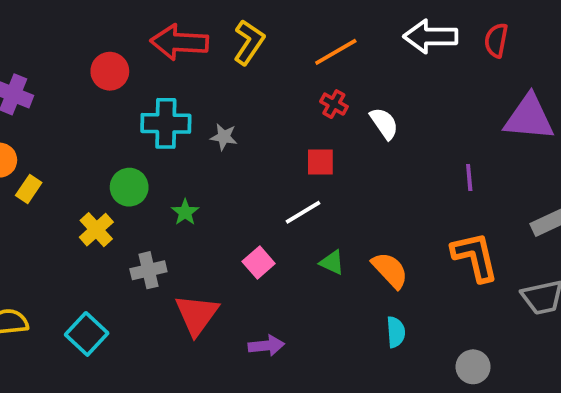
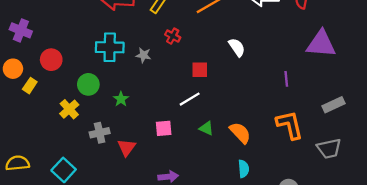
red circle: (110, 71) -> (51, 60), moved
red cross: (334, 104) -> (173, 36), moved
pink square: (259, 262) -> (164, 128), turned 36
red triangle: (197, 315) -> (127, 147), moved, size x0.7

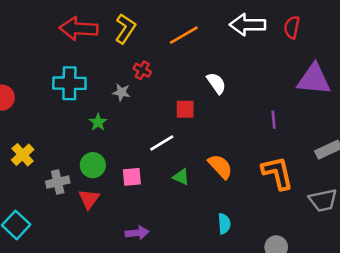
gray star: (143, 55) -> (121, 92), moved
red square: (200, 70) -> (185, 109), moved
green circle: (88, 84) -> (93, 165), moved
green star: (121, 99) -> (98, 122), moved
orange semicircle: (240, 133) -> (220, 166), moved

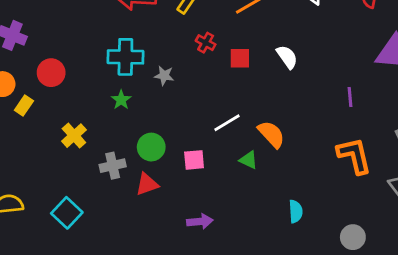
gray star: (121, 92) -> (164, 76), moved
red square: (185, 109) -> (240, 58), moved
green star: (98, 122) -> (121, 100), moved
orange semicircle: (220, 166) -> (271, 134), moved
red triangle: (89, 199) -> (147, 184), turned 35

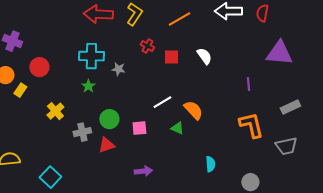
cyan square: (67, 213) -> (50, 177), moved

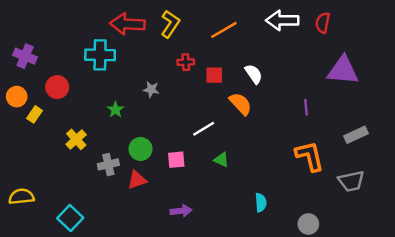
red cross: (147, 46) -> (186, 62), turned -32
cyan cross: (91, 56) -> (100, 55), moved
orange semicircle: (193, 110) -> (241, 104), moved

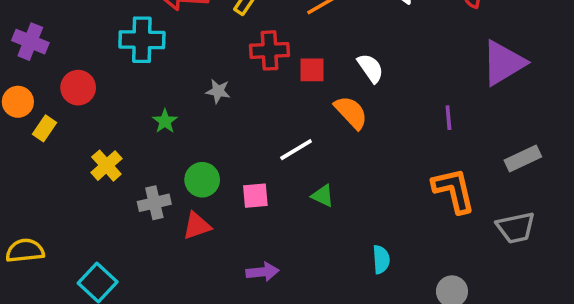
red cross: (186, 62) -> (269, 50), size x1.5
purple triangle: (343, 70) -> (503, 63), turned -36

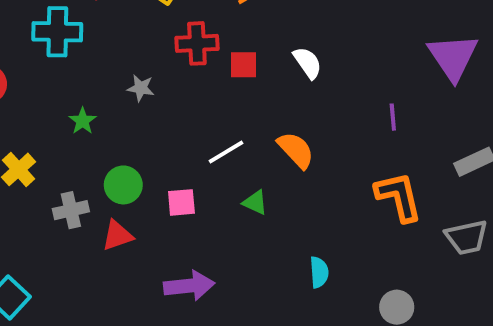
purple triangle: (503, 63) -> (453, 57), turned -33
orange semicircle: (351, 112) -> (296, 150), moved
purple arrow: (262, 272) -> (189, 286), size x1.4

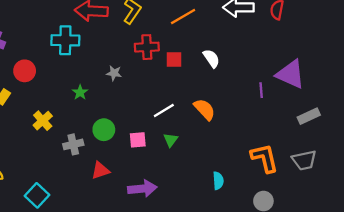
purple triangle: (453, 57) -> (291, 74), moved, turned -32
orange L-shape: (399, 197) -> (265, 158), moved
green triangle: (255, 202) -> (171, 140), moved, turned 42
red triangle: (117, 235) -> (100, 170), moved

